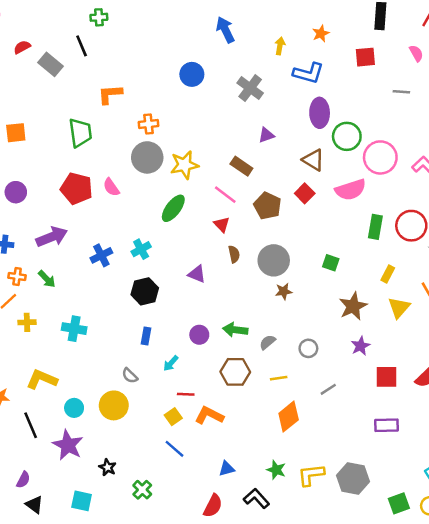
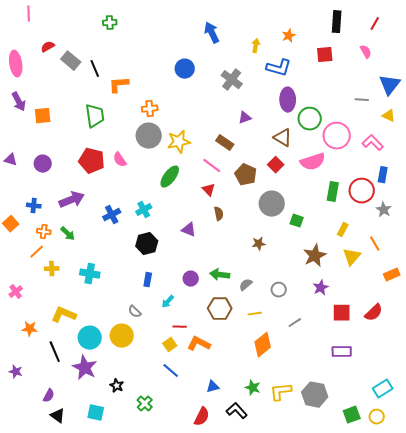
black line: (82, 46) -> (95, 69), moved
gray line: (401, 92) -> (362, 100), moved
gray circle: (274, 260) -> (272, 204), moved
cyan circle: (74, 408) -> (90, 338), size x1.5

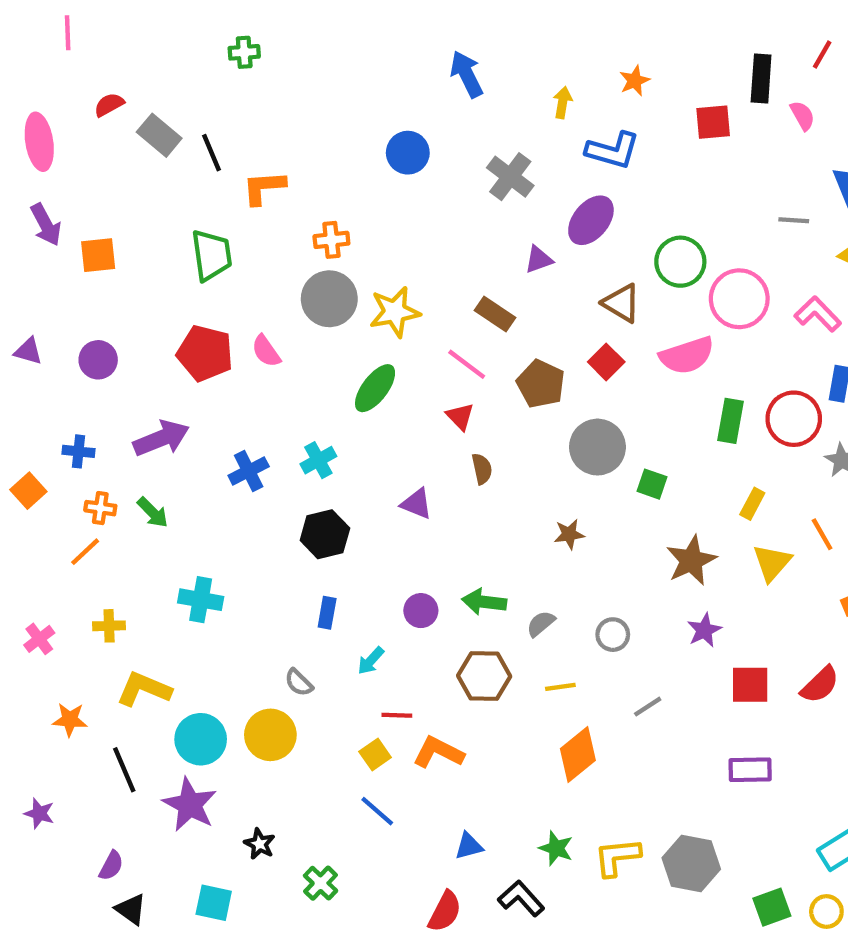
black rectangle: (337, 22) -> (761, 79), moved
purple ellipse: (288, 100) -> (591, 220), moved, turned 40
yellow cross: (52, 269) -> (109, 626), moved

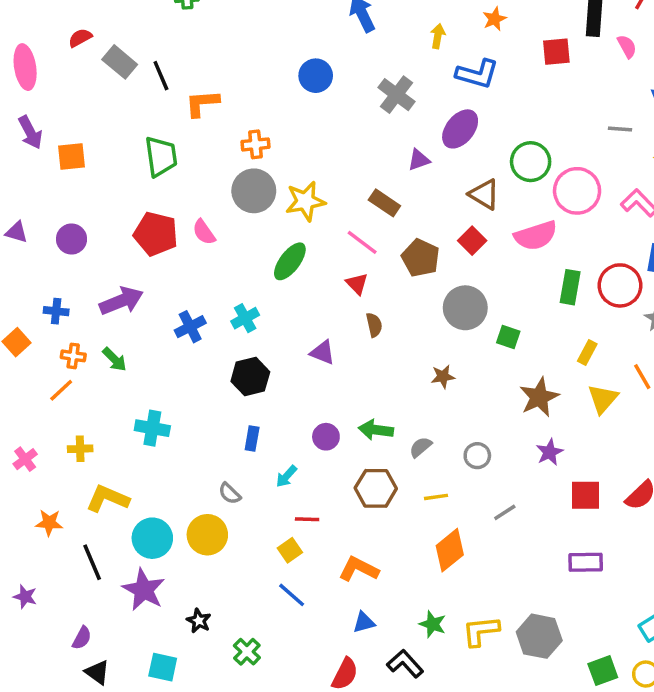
orange L-shape: (438, 752) -> (359, 569), moved

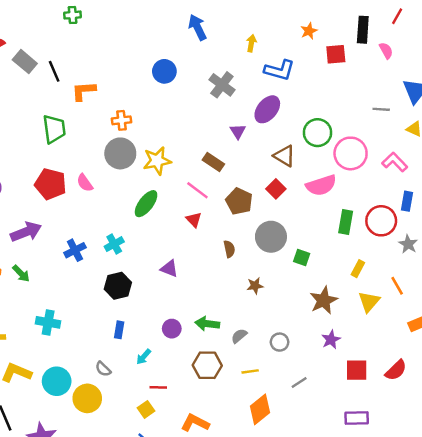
orange star: (494, 19) -> (309, 31), moved
purple triangle: (419, 160) -> (238, 131), turned -42
brown semicircle: (374, 325) -> (229, 249), moved
cyan circle: (152, 538) -> (57, 381), moved

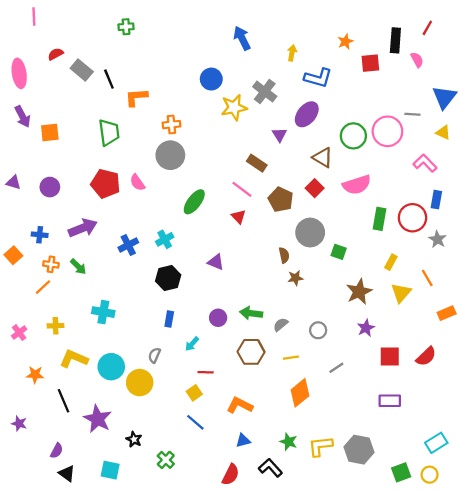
pink circle: (351, 153) -> (387, 131), moved
yellow star: (157, 161) -> (234, 107), moved
brown semicircle: (229, 249) -> (284, 255), moved
gray semicircle: (103, 369) -> (154, 355), turned 70

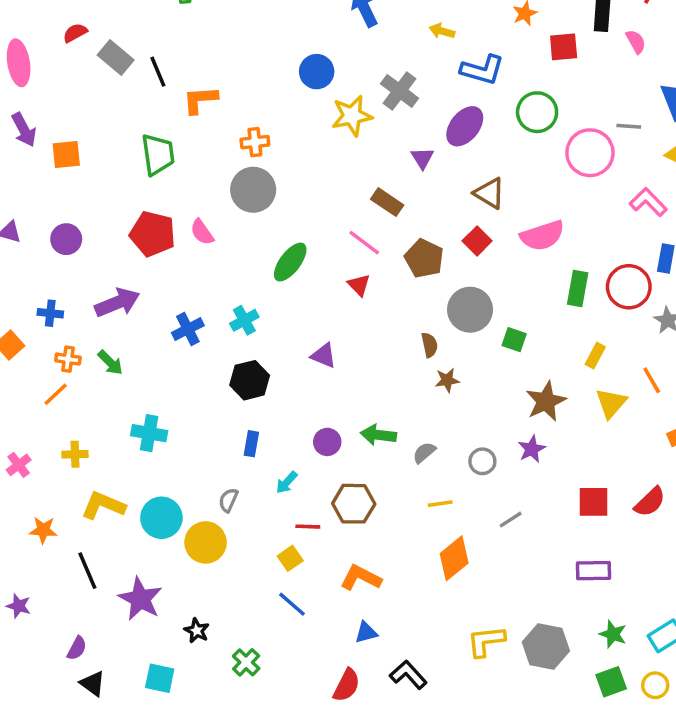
yellow arrow: (292, 53) -> (442, 31), turned -84
green circle: (353, 136) -> (537, 112), moved
purple star: (366, 328) -> (532, 449), moved
brown hexagon: (251, 352) -> (354, 504), moved
green star: (289, 442) -> (613, 634), moved

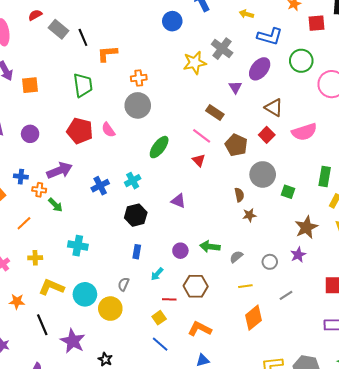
blue circle: (317, 72) -> (172, 21), moved
green rectangle: (578, 289) -> (325, 177), moved
orange cross: (68, 359) -> (39, 190), moved

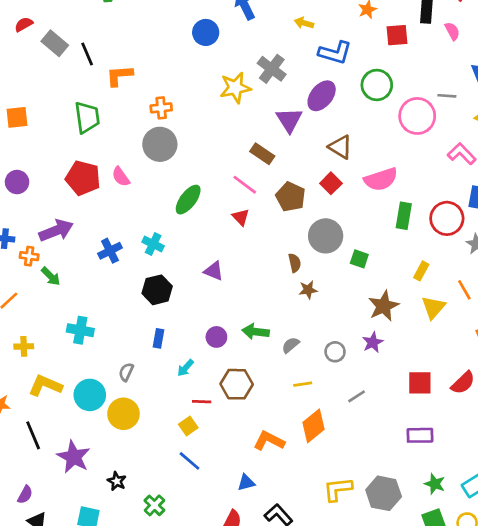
purple triangle: (235, 87) -> (289, 120), size x1.5
green rectangle: (325, 177) -> (404, 216), moved
cyan cross: (133, 181) -> (153, 244), turned -35
gray semicircle: (124, 284) -> (126, 372), moved
orange L-shape: (200, 329) -> (269, 441), moved

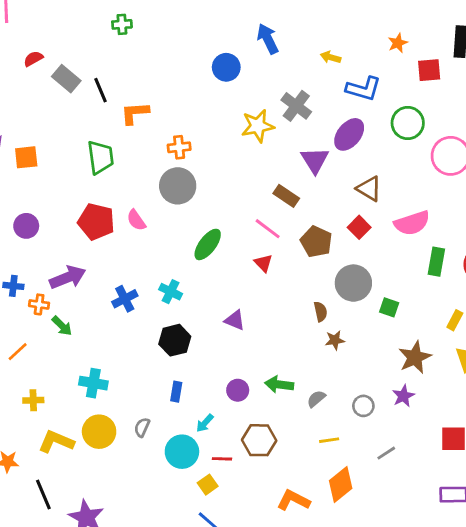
cyan circle: (90, 395) -> (182, 452), moved
yellow circle: (123, 414) -> (99, 432), moved

